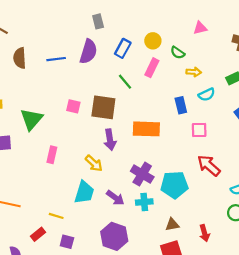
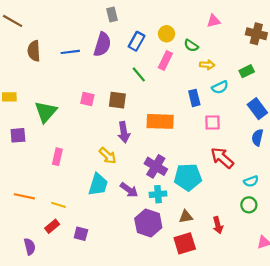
brown square: (103, 107) -> (117, 100), size x0.7
pink rectangle: (52, 155) -> (57, 157), moved
yellow line: (56, 216) -> (59, 205), moved
purple hexagon: (114, 236) -> (148, 223), moved

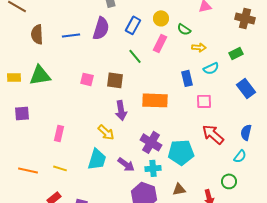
green triangle: (46, 112) -> (40, 75), moved, turned 40
blue semicircle: (257, 137) -> (246, 132), moved
cyan semicircle: (251, 181) -> (240, 156), turned -32
yellow line: (59, 205) -> (60, 168), moved
green circle: (249, 205) -> (229, 181), moved

